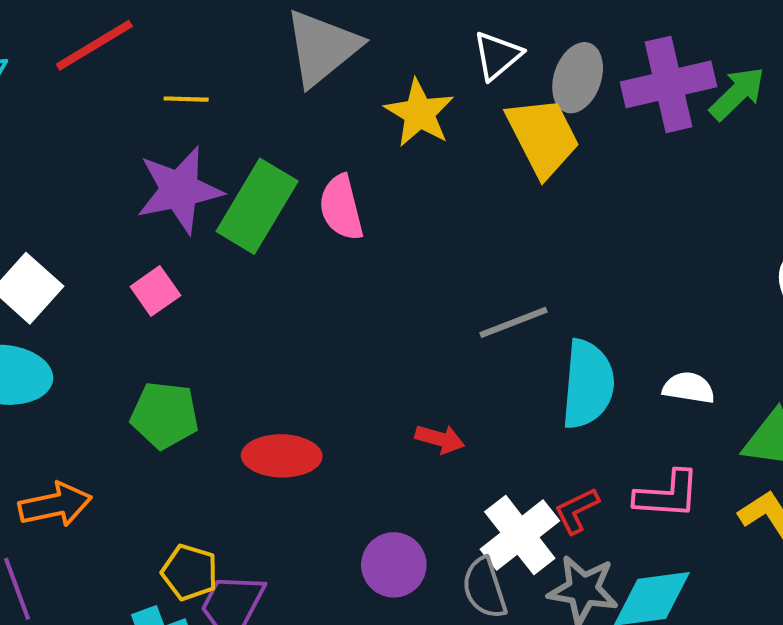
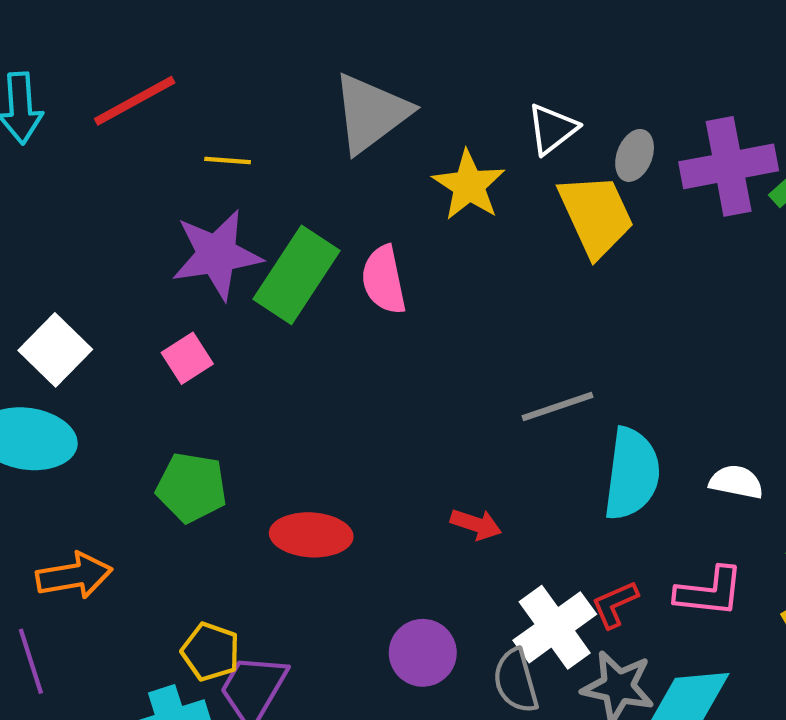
gray ellipse: (578, 78) -> (635, 155), size x0.7

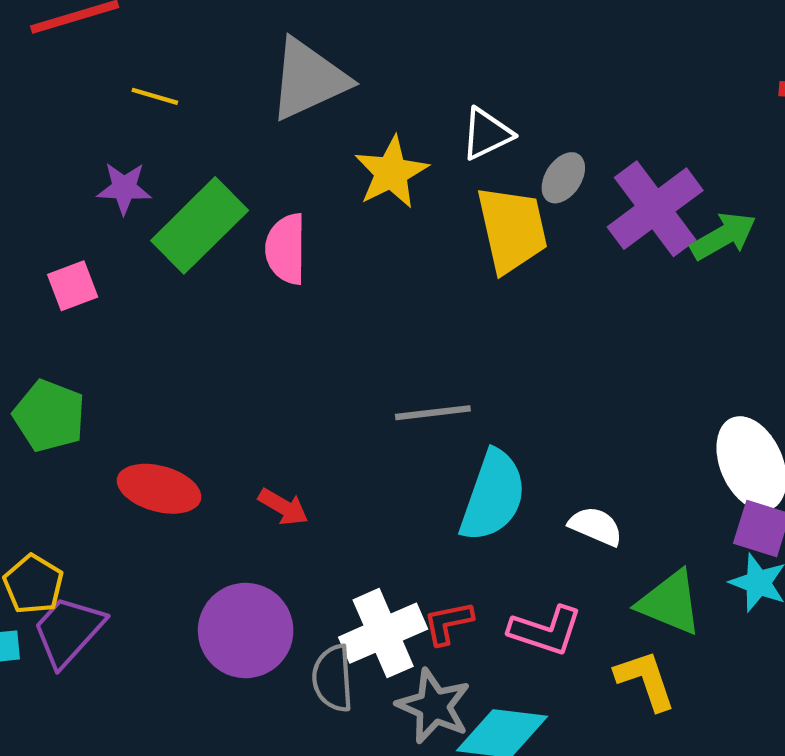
purple cross: (729, 166) -> (655, 209), turned -38
purple star: (217, 255) -> (124, 188), size x0.6
red arrow: (476, 524) -> (283, 507), moved
purple circle: (423, 653) -> (246, 631), size x1.4

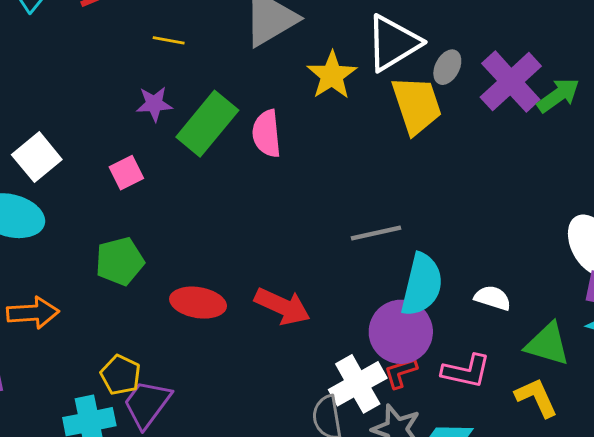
white triangle: (487, 134) -> (393, 43), size x1.6
green pentagon: (49, 416) -> (120, 261), turned -30
red arrow: (283, 507) -> (282, 306), size x1.6
purple circle: (246, 631) -> (401, 332), moved

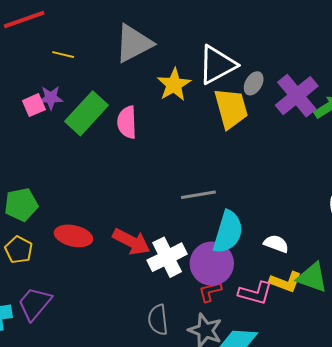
pink square: (126, 173) -> (34, 105), moved
yellow pentagon: (121, 375) -> (19, 250), moved
white cross: (358, 384) -> (167, 257), moved
yellow L-shape: (536, 397) -> (286, 282), moved, turned 132

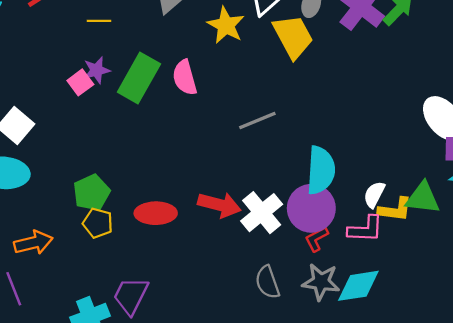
gray line: (198, 195) -> (257, 121), moved
white semicircle: (276, 244) -> (374, 194), moved, turned -70
yellow pentagon: (19, 250) -> (98, 223), moved

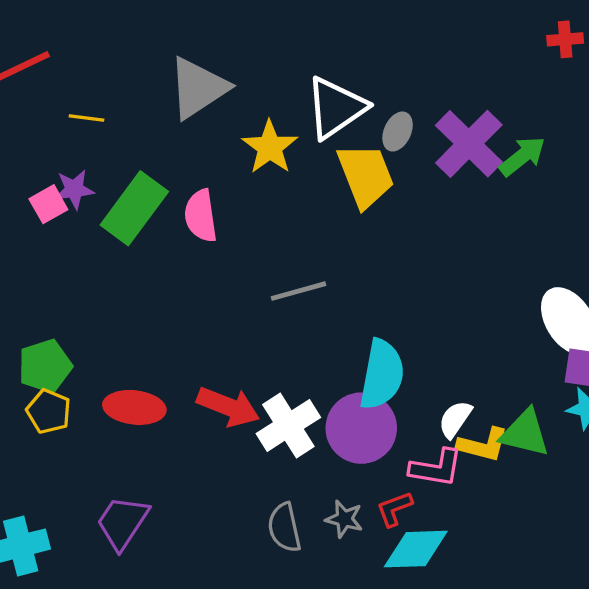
red L-shape: (316, 239) -> (394, 509), moved
gray star: (321, 282) -> (344, 519), moved, size x0.7
purple trapezoid: (131, 296) -> (122, 522), moved

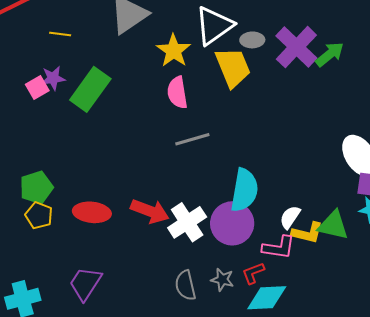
gray ellipse: (398, 131) -> (252, 40), turned 65
pink semicircle: (201, 216) -> (177, 93), moved

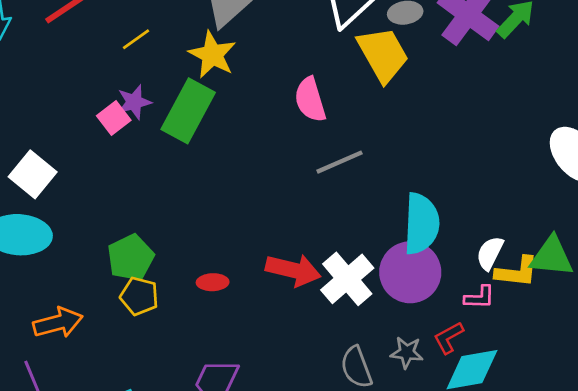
yellow line: (60, 34) -> (136, 39), turned -35
yellow star: (174, 51) -> (212, 55), moved
red ellipse: (92, 212) -> (213, 282), size x0.6
pink L-shape: (279, 247) -> (479, 297), size x0.7

